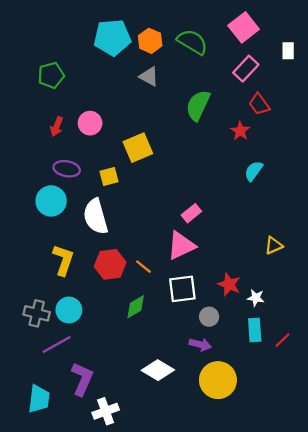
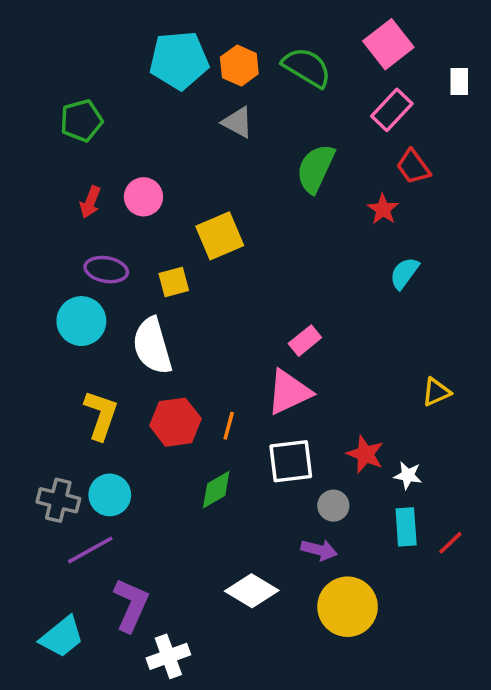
orange line: (143, 267) -> (229, 426), turned 66
cyan trapezoid: (39, 399) -> (62, 637), turned 44

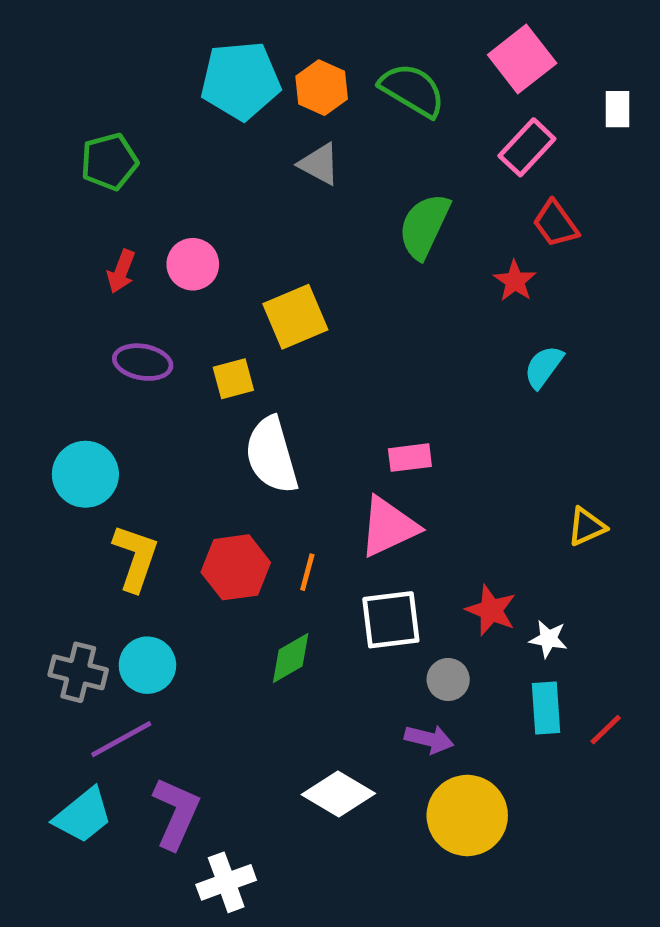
cyan circle: (81, 321) -> (85, 474), moved
pink rectangle: (305, 341) -> (410, 458), turned 32
white semicircle: (152, 346) -> (272, 455), moved
cyan trapezoid: (62, 637) -> (83, 815), moved

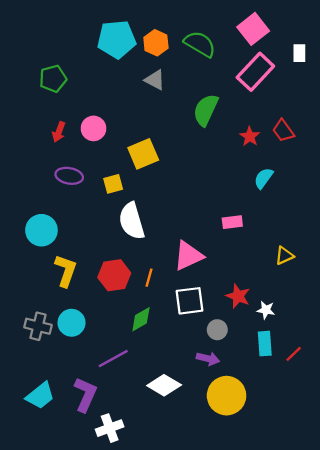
pink rectangle: (527, 147) -> (255, 72), size x1.4
red trapezoid: (556, 224) -> (283, 131), moved
pink rectangle: (410, 458) -> (232, 222), moved
purple line: (121, 739) -> (113, 359), moved

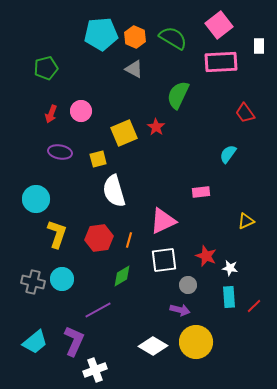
pink rectangle: (255, 72) -> (221, 62), turned 44
red star: (250, 137) -> (156, 127), moved
white diamond: (164, 385) -> (153, 346), moved

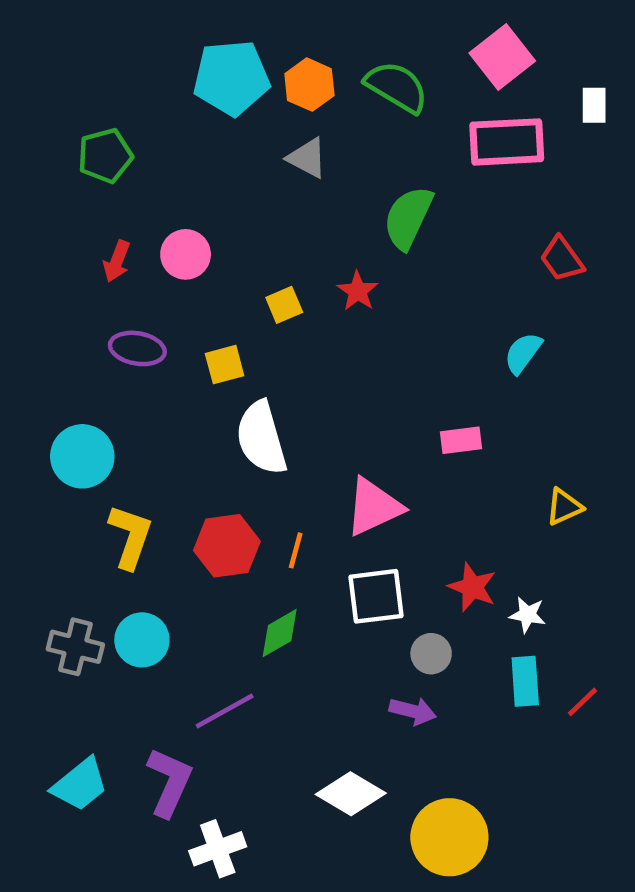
yellow square: (124, 133) -> (284, 305), size x0.6
yellow circle: (196, 342) -> (449, 837), moved

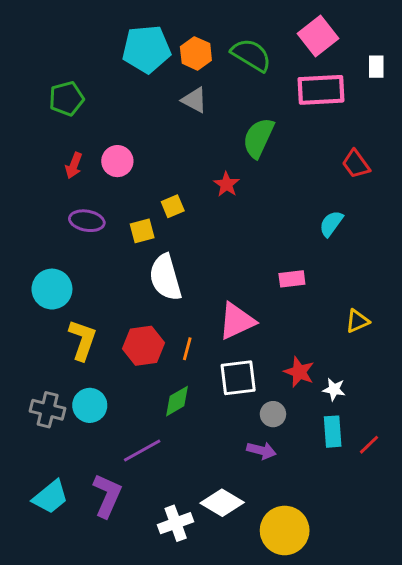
yellow square: (284, 305) -> (173, 206), moved
white cross: (218, 849) -> (176, 523), moved

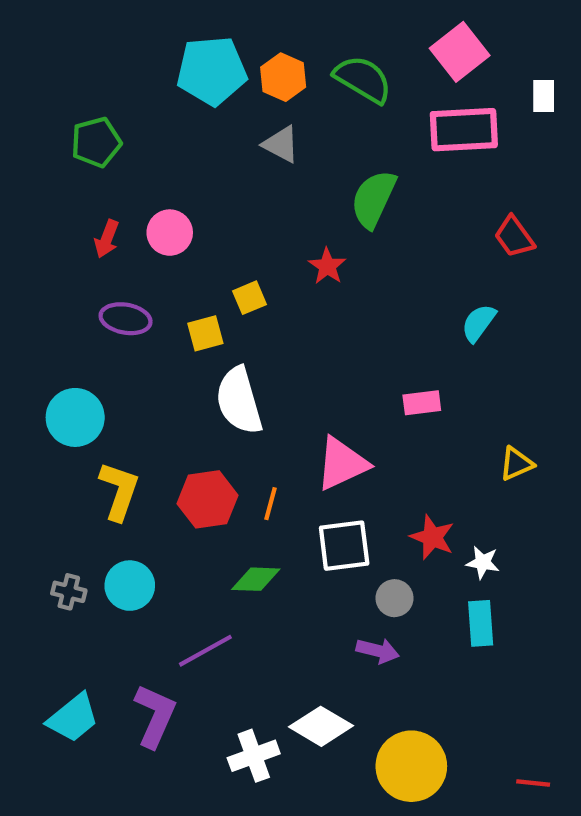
green diamond: (177, 401) -> (256, 579), turned 32
gray cross: (48, 410) -> (69, 592), size x0.7
red line: (369, 445) -> (533, 783), moved, turned 50

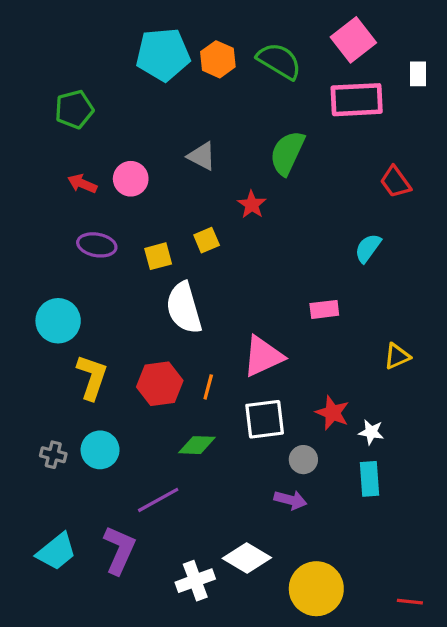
gray triangle: (281, 144) -> (202, 156), moved
red arrow: (107, 239) -> (82, 184), turned 92
yellow square: (250, 298) -> (207, 240), moved

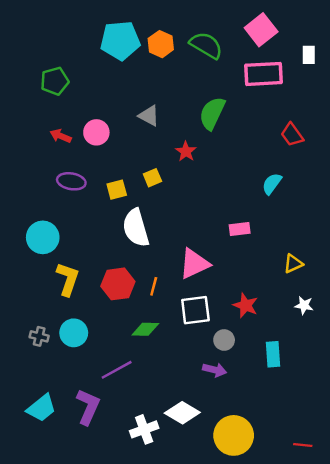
white star: (371, 432) -> (304, 305), moved

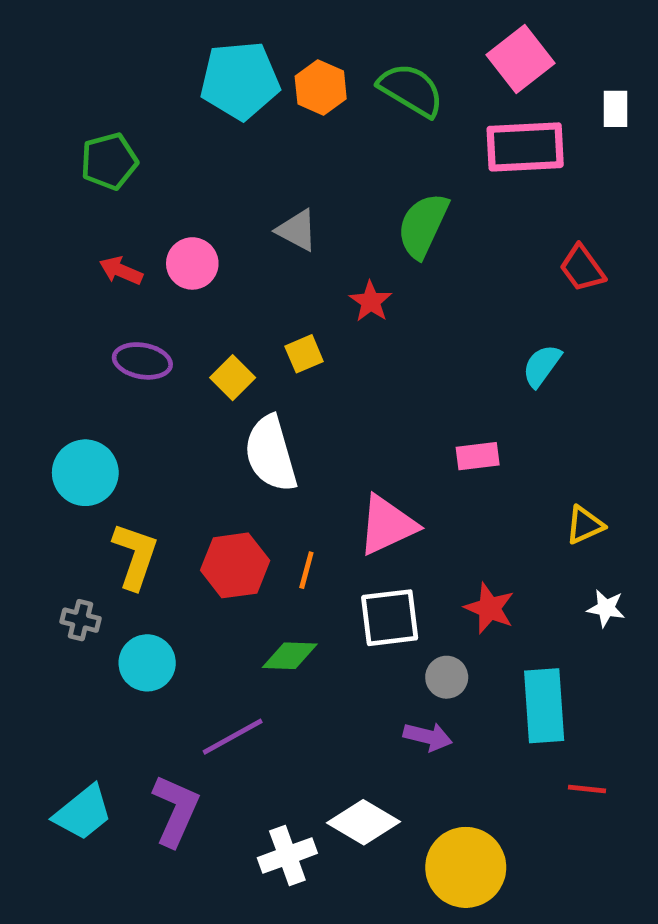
yellow square: (117, 190) -> (233, 378), turned -30
gray cross: (39, 336) -> (81, 620), moved
cyan rectangle: (273, 354) -> (544, 706), size x1.4
red line: (303, 445) -> (587, 789), moved

